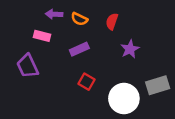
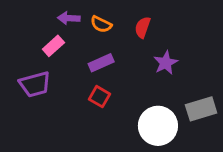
pink rectangle: (42, 36) -> (53, 46), turned -56
purple trapezoid: (28, 66) -> (35, 84), turned -80
red square: (87, 82) -> (100, 97), moved

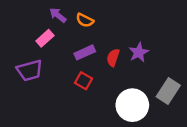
purple arrow: (69, 18) -> (58, 15), turned 36
red semicircle: (143, 27) -> (113, 58), moved
gray rectangle: (201, 109) -> (168, 91), turned -40

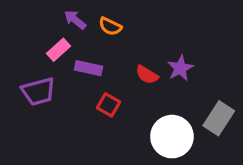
purple rectangle: (85, 52) -> (88, 68), moved, turned 36
red semicircle: (113, 58) -> (147, 75), turned -78

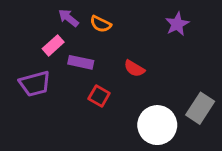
purple star: (180, 68) -> (177, 24), moved

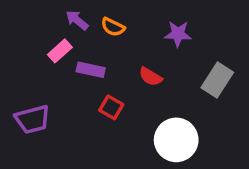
purple star: (177, 24) -> (178, 34), moved, turned 30
purple trapezoid: (35, 84) -> (33, 119), moved
gray rectangle: (200, 108) -> (217, 80), moved

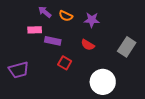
purple star: (178, 34) -> (92, 20), moved
pink rectangle: (60, 51) -> (35, 30), turned 40

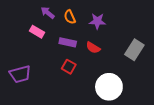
orange semicircle: (66, 16) -> (70, 17), turned 40
pink rectangle: (35, 30) -> (37, 32), turned 32
purple rectangle: (53, 41) -> (68, 42), moved

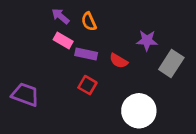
purple star: (97, 21) -> (147, 40), moved
pink rectangle: (37, 32) -> (63, 40), moved
purple trapezoid: (20, 74) -> (25, 95), turned -145

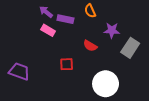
orange semicircle: (89, 22) -> (90, 11), moved
purple rectangle: (86, 54) -> (65, 19), moved
red square: (87, 85) -> (67, 64), turned -32

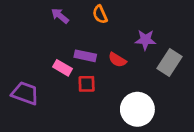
orange semicircle: (90, 11) -> (100, 14), moved
purple rectangle: (65, 19) -> (85, 56), moved
pink rectangle: (48, 30) -> (63, 68), moved

